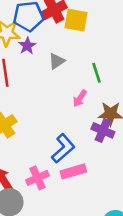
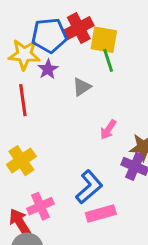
green line: (96, 73) -> (108, 60), moved
pink cross: (37, 178) -> (40, 206), moved

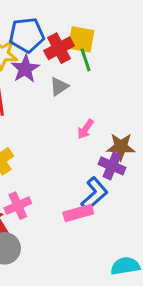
red cross: (79, 28) -> (59, 48), moved
purple star: (48, 69) -> (25, 69), size x1.4
blue L-shape: (89, 187) -> (94, 194), moved

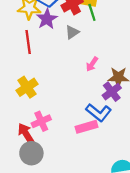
purple cross: (112, 166) -> (112, 92), turned 30
blue L-shape: (94, 194) -> (99, 113), turned 80

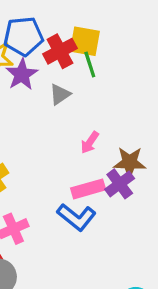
blue L-shape: (99, 113) -> (77, 217), moved
pink rectangle: (86, 127) -> (88, 189), moved

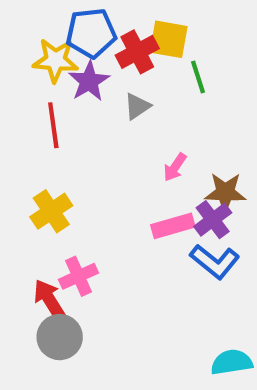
green line: (90, 64) -> (198, 77), moved
blue L-shape: (77, 217) -> (215, 262), moved

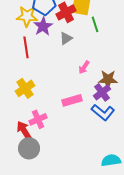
pink rectangle: (173, 226) -> (72, 100), moved

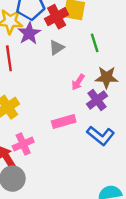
green line: (95, 24) -> (95, 43), moved
brown star: (108, 79) -> (107, 77), moved
purple cross: (102, 92) -> (97, 100), moved

